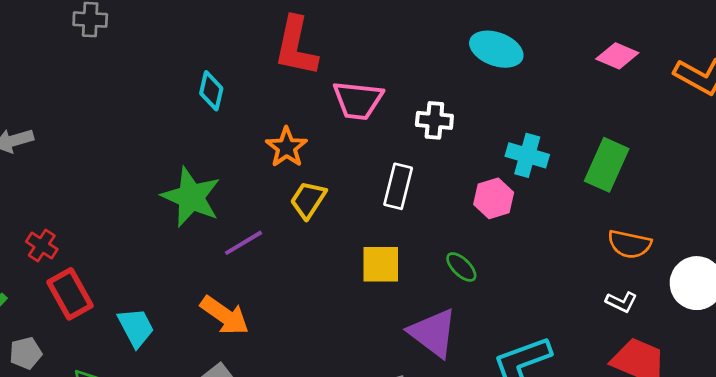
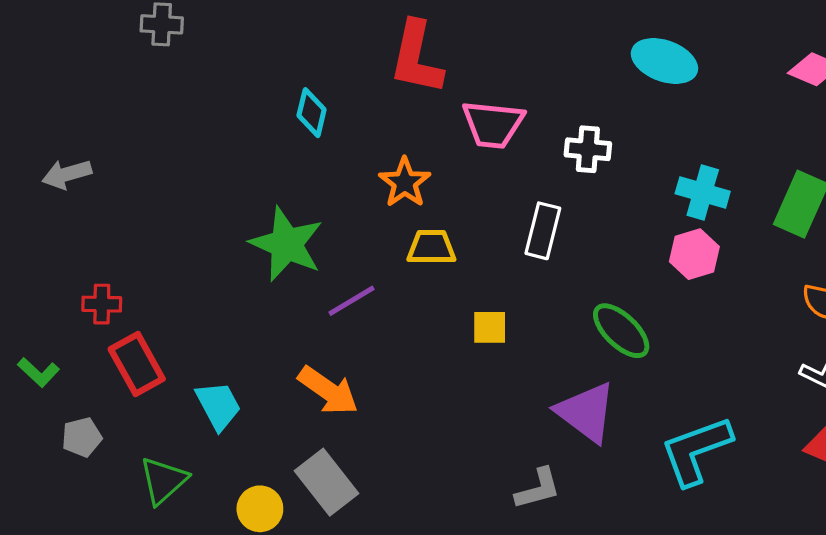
pink hexagon: (494, 198) -> (694, 254), moved
yellow trapezoid: (308, 200) -> (431, 247), turned 57
red cross: (42, 245) -> (102, 304), turned -32
yellow square: (381, 264) -> (490, 327), moved, size x0.7
green ellipse: (461, 267) -> (621, 331), size x1.5

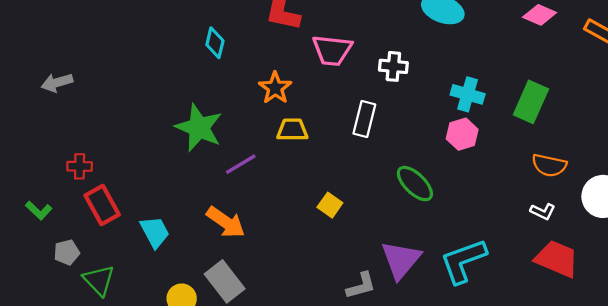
yellow square: (490, 327) -> (330, 205), moved, turned 35
purple triangle: (586, 412) -> (401, 260), moved, turned 33
green triangle: (163, 480) -> (99, 280), moved, turned -32

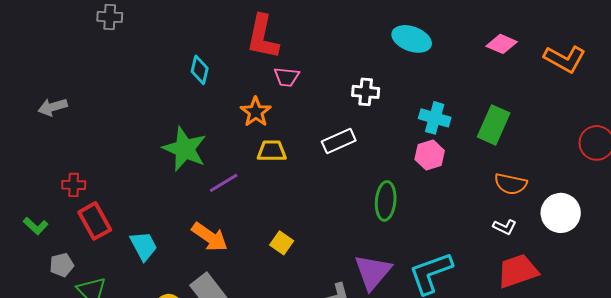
pink trapezoid: (332, 50) -> (287, 77), moved, size x0.7
white rectangle: (364, 119) -> (339, 141), turned 52
green ellipse: (415, 184) -> (386, 201), turned 51
yellow square: (330, 205) -> (282, 243), moved
red trapezoid: (557, 259) -> (518, 271), turned -42

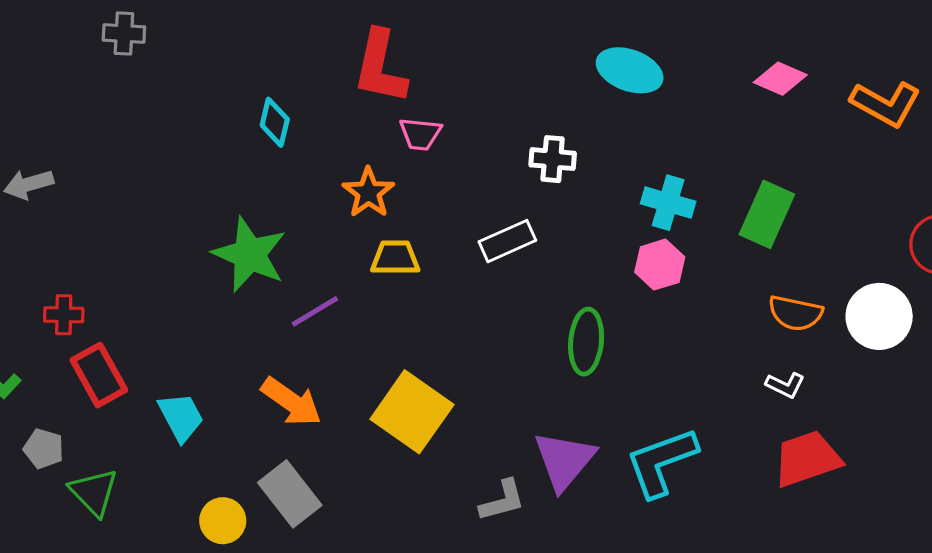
white circle: (561, 213) -> (879, 316), moved
yellow square: (282, 243) -> (412, 412), size x2.0
gray pentagon: (62, 265) -> (44, 449), turned 30

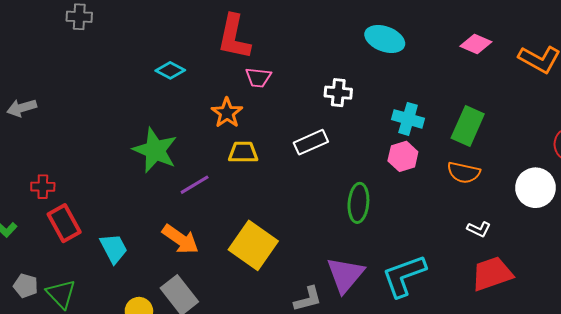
cyan diamond: (275, 122) -> (170, 70), turned -76
orange semicircle: (795, 313) -> (464, 173), moved
gray pentagon: (44, 449) -> (26, 286), moved

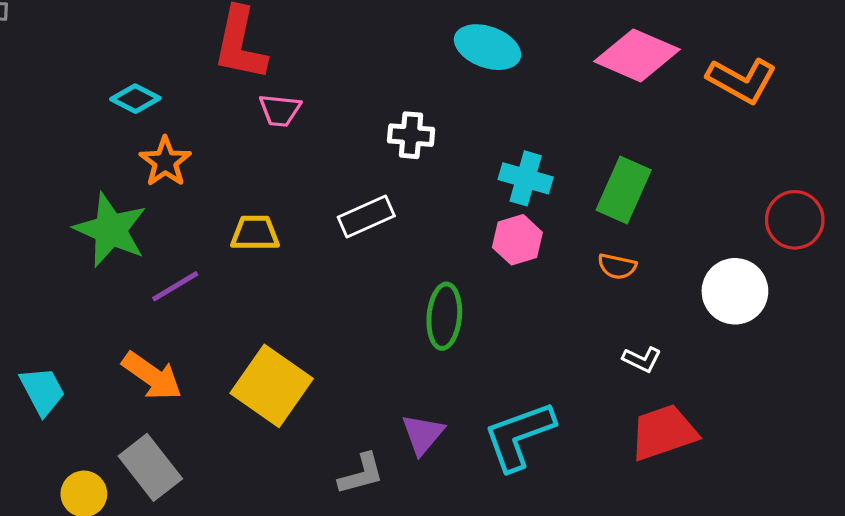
pink diamond: (476, 44) -> (637, 55), size x1.6
orange star: (227, 113) -> (165, 162), moved
orange semicircle: (464, 173) -> (617, 266), size x0.7
purple triangle: (345, 275) -> (423, 434), size x0.7

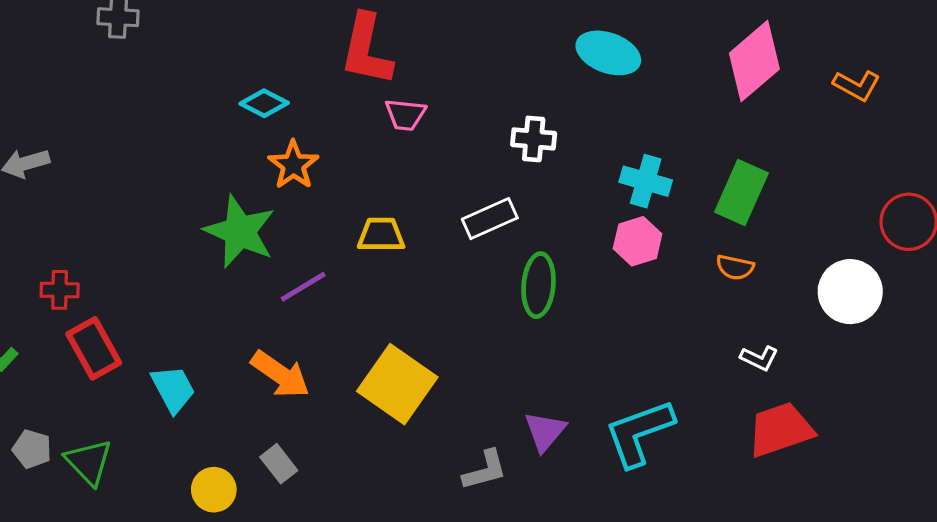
pink diamond: (637, 55) -> (754, 61), turned -64
orange L-shape: (742, 80) -> (857, 85), size x0.7
green ellipse: (444, 316) -> (539, 285), moved
gray rectangle: (150, 467) -> (279, 464), size x0.6

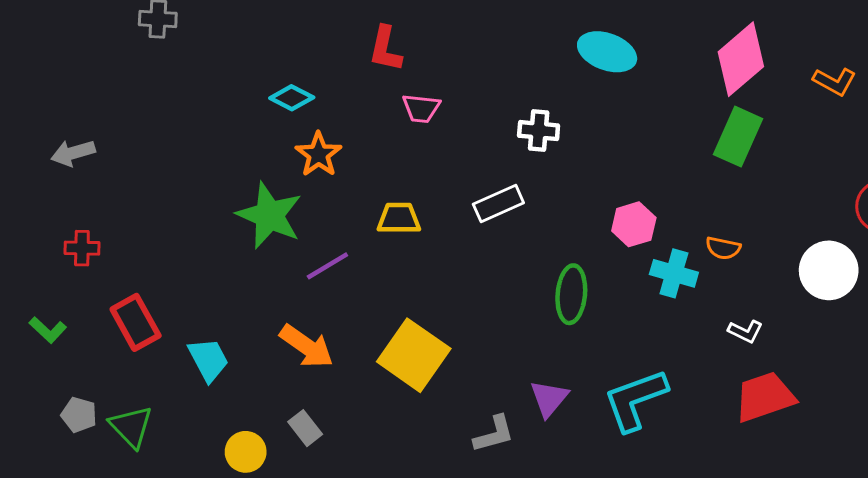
red L-shape: (366, 50) -> (385, 49), size x0.7
cyan cross: (646, 181) -> (674, 273), moved
green rectangle: (741, 193) -> (738, 137), moved
green ellipse: (539, 285) -> (571, 294), moved
red cross: (60, 290) -> (82, 248), moved

